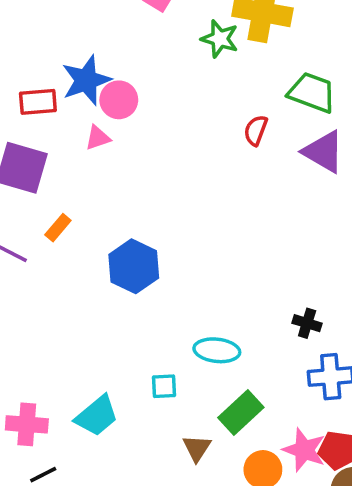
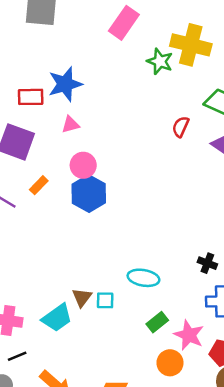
pink circle: (119, 100) -> (83, 165), moved
blue hexagon: (134, 266) -> (89, 194), moved
green rectangle: (241, 413) -> (157, 322), size x0.7
brown triangle: (197, 448) -> (82, 297), moved
pink star: (304, 450) -> (189, 335), moved

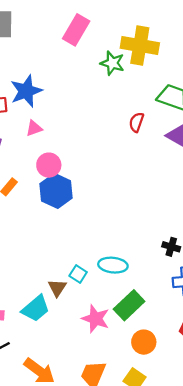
cyan square: (105, 300) -> (78, 274), moved, turned 36
green rectangle: (157, 322) -> (129, 305), size x1.5
pink star: (189, 335) -> (96, 319), moved

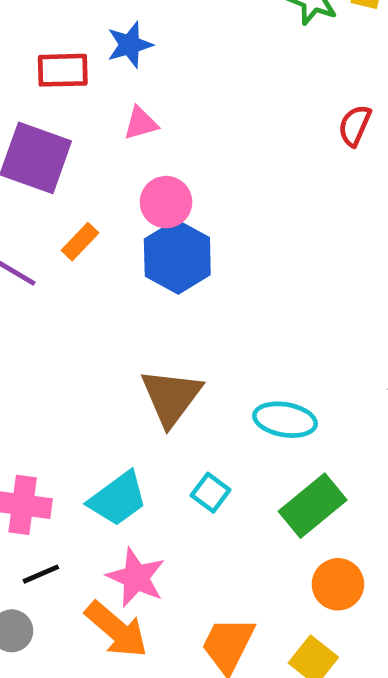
blue star: (26, 91) -> (130, 45), size x0.7
cyan square: (78, 274) -> (211, 493), moved
brown triangle: (57, 288) -> (171, 397), moved, size x1.6
pink star: (96, 319) -> (136, 577), moved

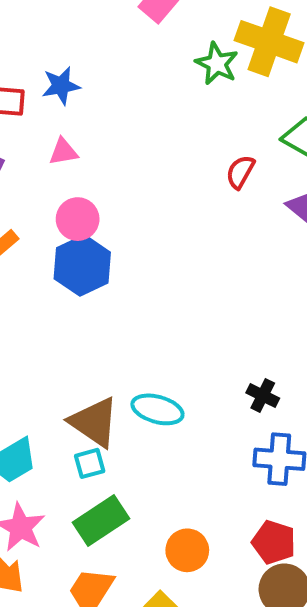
brown triangle: (171, 397) -> (94, 422), moved, turned -38
cyan square: (211, 493) -> (90, 463), turned 32
green rectangle: (313, 506) -> (101, 521), moved

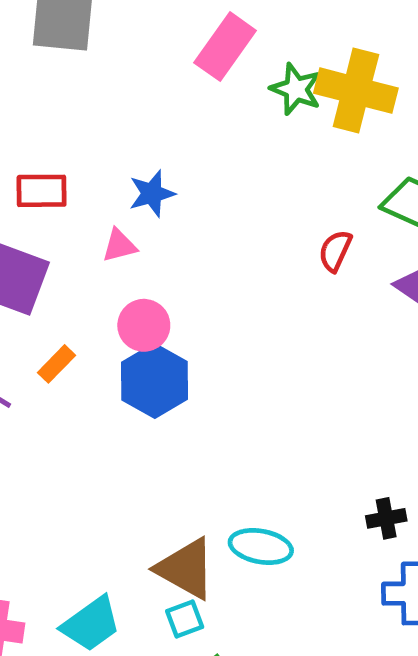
green star: (217, 64) -> (296, 89), moved
blue star: (61, 86) -> (152, 194), moved
black cross: (263, 396) -> (386, 518), turned -32

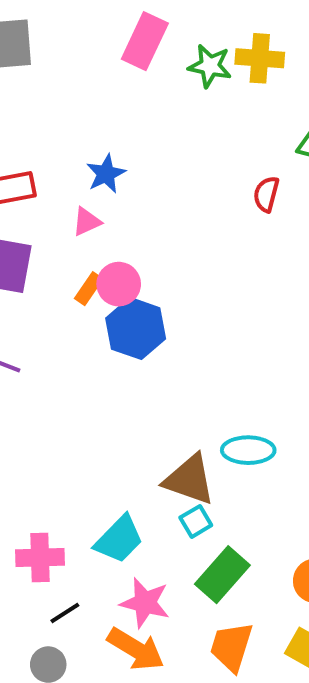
yellow cross: (356, 91) -> (260, 58), size x0.7
orange rectangle: (57, 364) -> (89, 289), moved

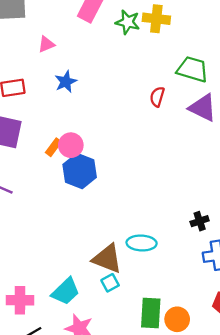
pink triangle: (87, 222) -> (46, 44), moved
green rectangle: (222, 575) -> (151, 313), moved, turned -40

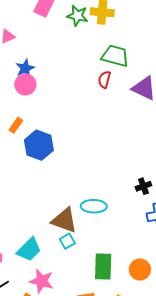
green trapezoid: (193, 69) -> (115, 56), moved
pink circle: (71, 145) -> (25, 84), moved
orange circle: (177, 319) -> (140, 269), moved

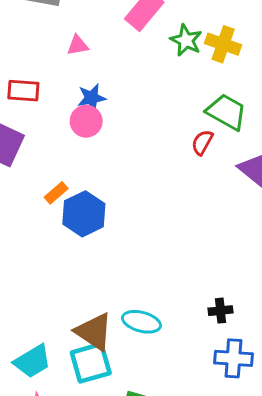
orange rectangle: (16, 125) -> (56, 193), moved
cyan square: (67, 241) -> (91, 363), size x1.8

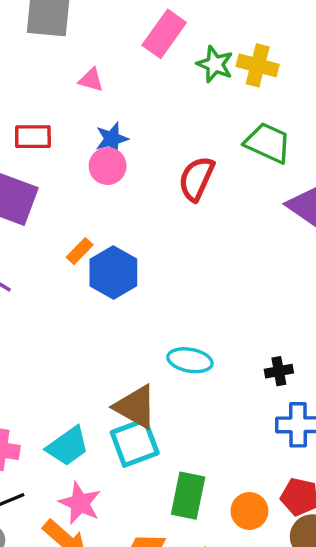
pink triangle: (78, 45) -> (91, 80), turned 30
red semicircle: (202, 142) -> (196, 179), moved, size x1.5
cyan ellipse: (141, 322) -> (190, 360), moved

